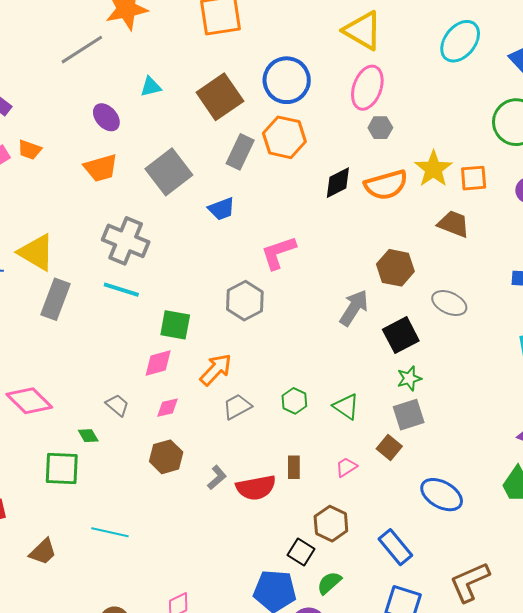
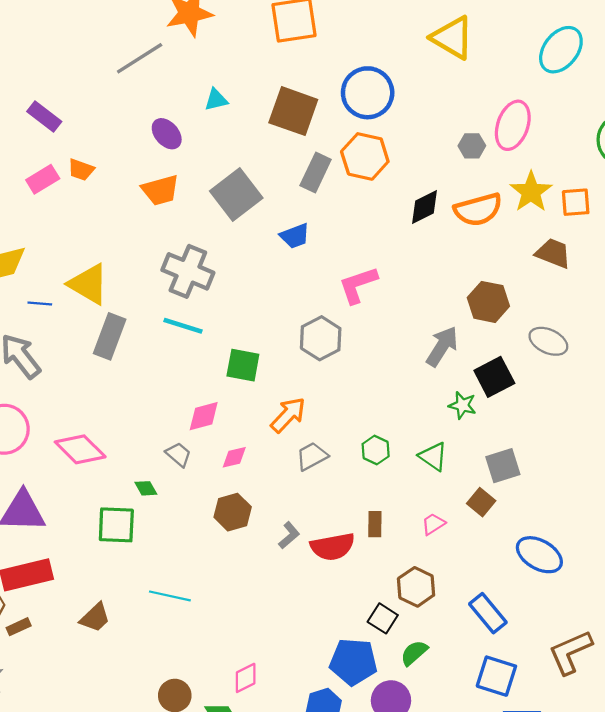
pink ellipse: (367, 88) -> (513, 125), moved
brown square: (220, 97) -> (293, 111), turned -36
pink diamond: (158, 363) -> (204, 416), moved
green star: (409, 378) -> (462, 405), moved, turned 30

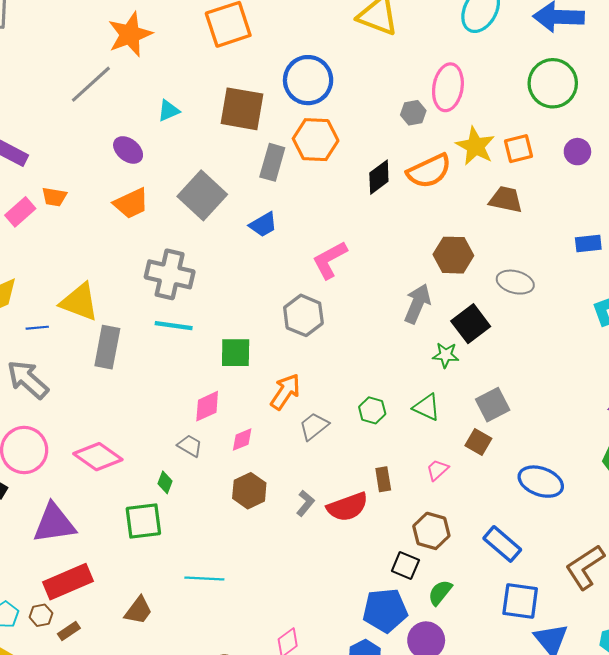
green diamond: (146, 488) -> (165, 482), turned 60

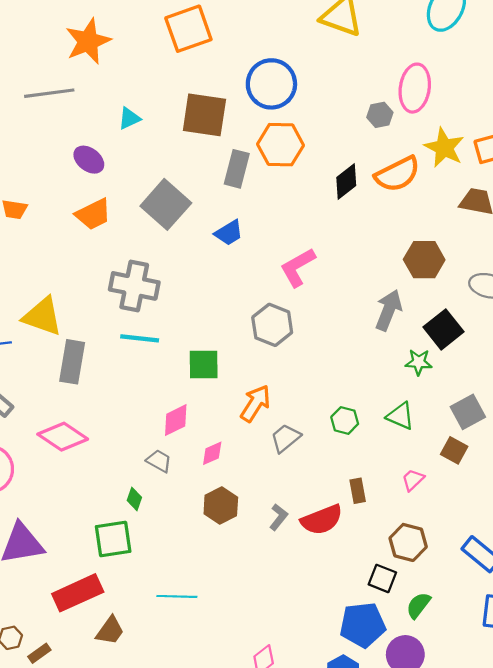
gray line: (91, 84) -> (49, 93), turned 36
pink diamond: (98, 457) -> (63, 437), moved
red rectangle: (68, 582) -> (78, 593), moved

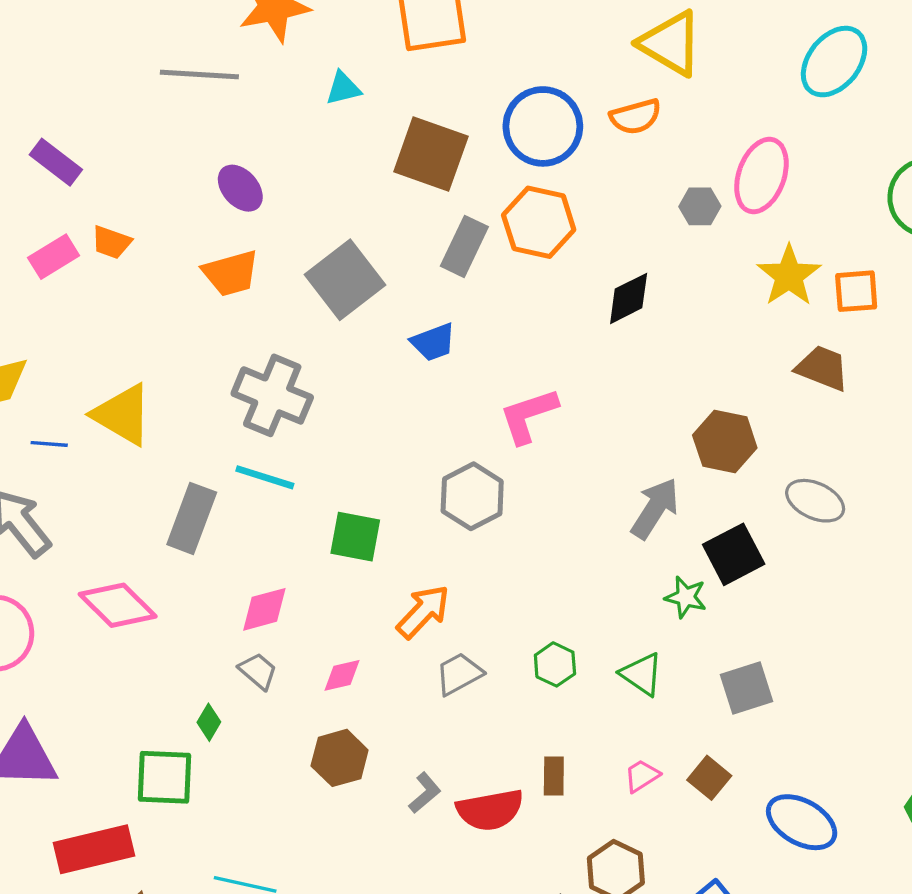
cyan triangle: (129, 118) -> (343, 88), moved
orange semicircle: (397, 174) -> (636, 117), moved, size x0.7
gray rectangle: (72, 362) -> (192, 518), moved
pink diamond: (176, 420) -> (264, 609), moved
brown square: (454, 450) -> (709, 778), moved

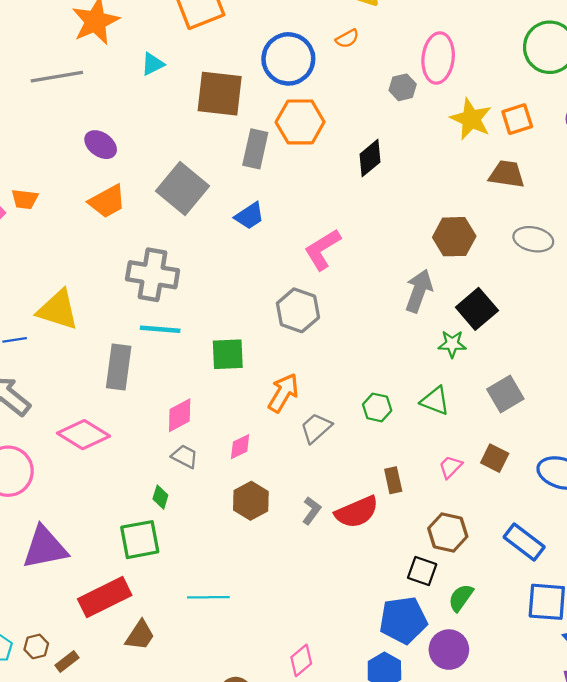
orange semicircle: (636, 117) -> (347, 39), size x0.7
gray ellipse: (815, 501) -> (533, 239), moved

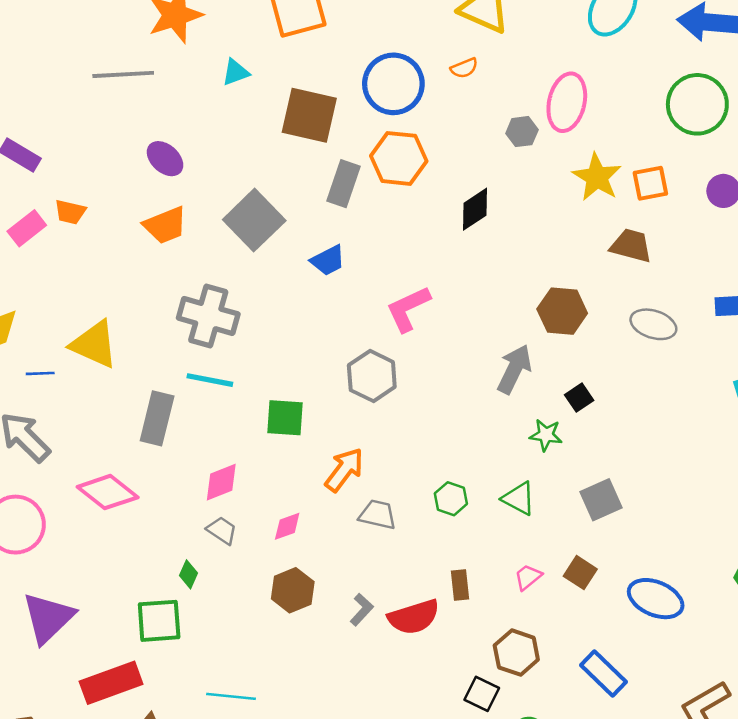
black square: (477, 309) -> (579, 398), size x0.6
gray trapezoid: (316, 428) -> (377, 515), turned 48
purple triangle: (45, 548) -> (48, 618), turned -39

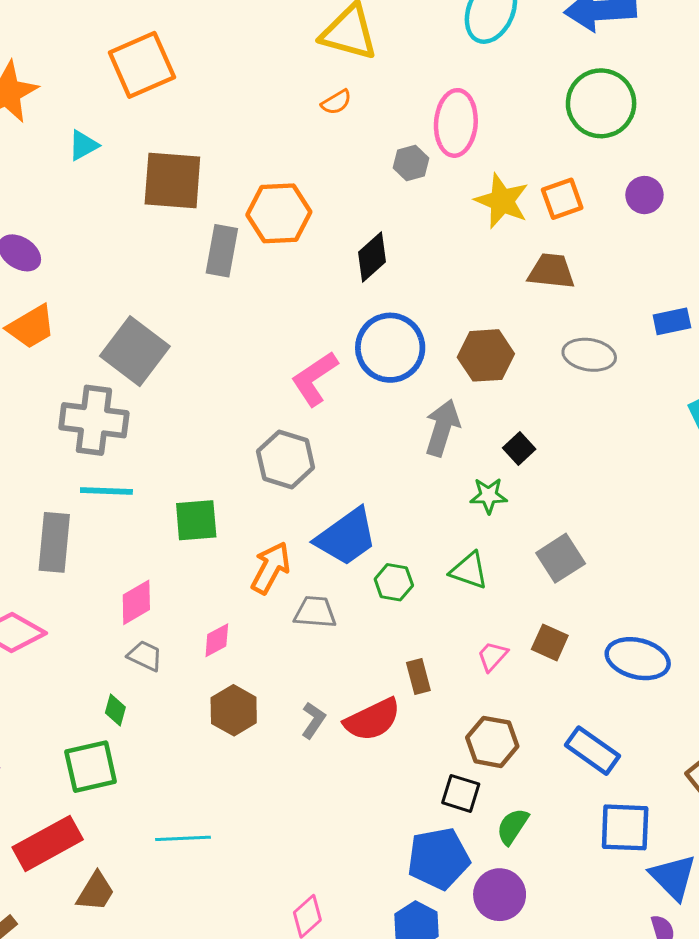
blue circle: (393, 84) -> (390, 348), moved
gray square: (254, 220) -> (135, 351), moved
blue trapezoid: (328, 260) -> (346, 537), moved, size x1.6

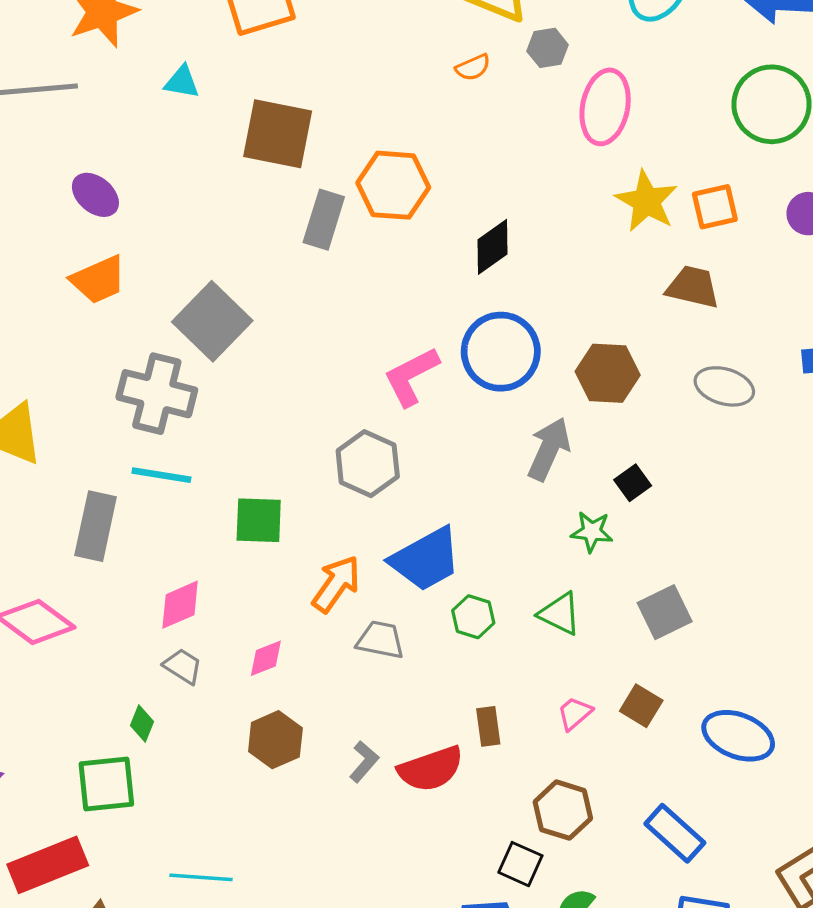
cyan triangle: (83, 145) -> (182, 82), turned 32
gray hexagon: (411, 163) -> (548, 48), moved

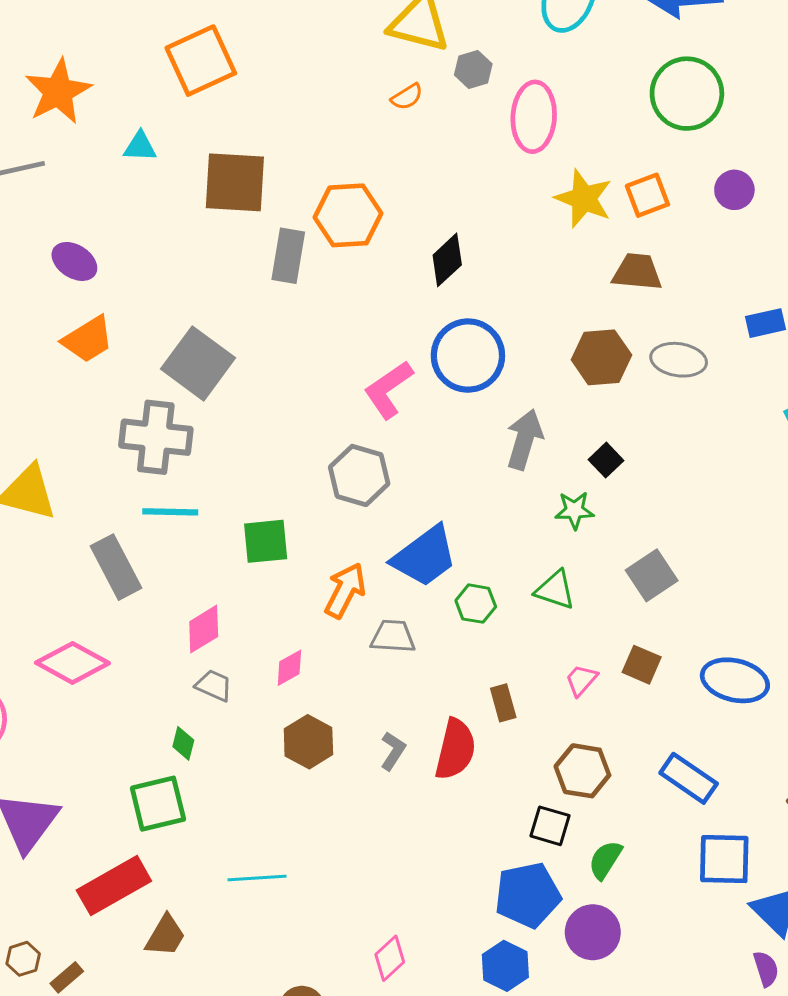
brown hexagon: (608, 373) -> (601, 357), moved
gray rectangle: (96, 526) -> (116, 567), turned -32
red semicircle: (431, 769) -> (455, 749), turned -50

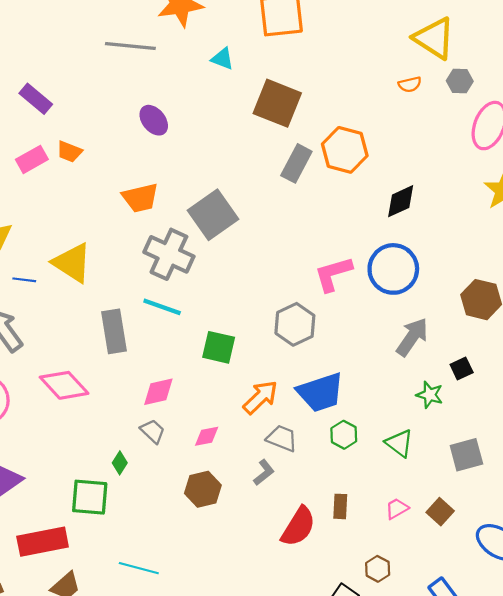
orange trapezoid: (88, 339) -> (140, 198), moved
gray L-shape: (393, 751) -> (264, 472), moved
brown hexagon: (582, 771) -> (378, 569), size x0.7

